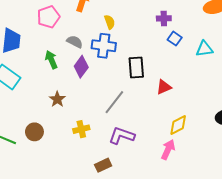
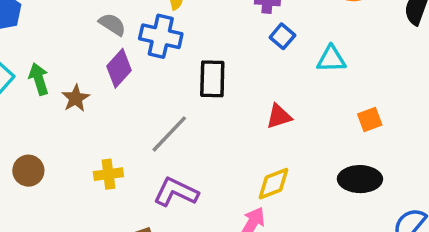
green arrow: (51, 60) -> (39, 79), moved
red triangle: (164, 87) -> (279, 116), moved
brown star: (57, 99) -> (76, 98), moved

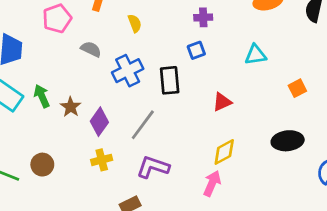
blue cross: (161, 36) -> (128, 71), moved, turned -32
blue square: (282, 36) -> (196, 50), moved, turned 36
purple diamond: (119, 68) -> (99, 122), moved
orange square: (370, 120) -> (297, 88), moved

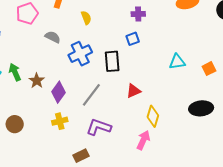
cyan triangle: (256, 55) -> (177, 62), moved
red triangle: (222, 102) -> (133, 91), moved
yellow diamond: (224, 152) -> (153, 116), turned -45

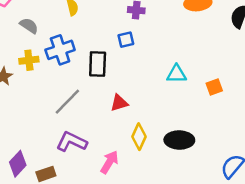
purple diamond: (58, 92) -> (18, 164), moved
black ellipse: (201, 108) -> (179, 140), moved
yellow cross: (60, 121) -> (29, 60), moved
pink arrow: (143, 140) -> (109, 162), moved

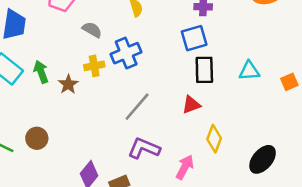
blue square: (126, 40) -> (194, 38), size x1.5
black rectangle: (98, 64) -> (204, 70), moved
black ellipse: (179, 140) -> (263, 159), moved, turned -48

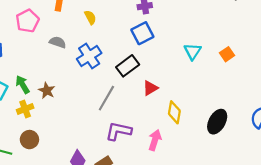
yellow cross: (94, 66) -> (25, 109), moved
black rectangle: (204, 70) -> (128, 66), moved, turned 65
cyan triangle: (249, 71) -> (193, 51), turned -42

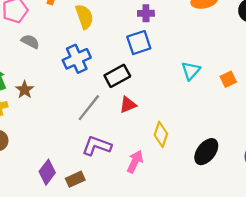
yellow semicircle: (90, 17) -> (84, 17), size x1.5
gray semicircle: (58, 42) -> (30, 42), moved
red triangle: (150, 88) -> (128, 105), moved

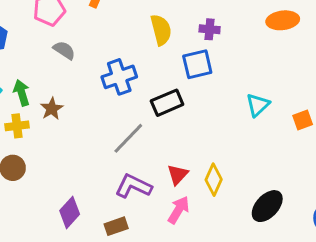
yellow semicircle: (84, 17) -> (161, 30), moved
red triangle: (128, 105) -> (178, 175), moved, turned -30
brown rectangle: (75, 179) -> (116, 226), moved

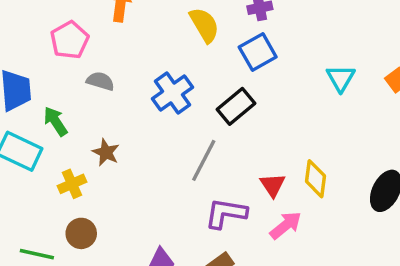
green arrow: (22, 93) -> (55, 121), moved
pink arrow: (179, 210) -> (286, 225), turned 36

